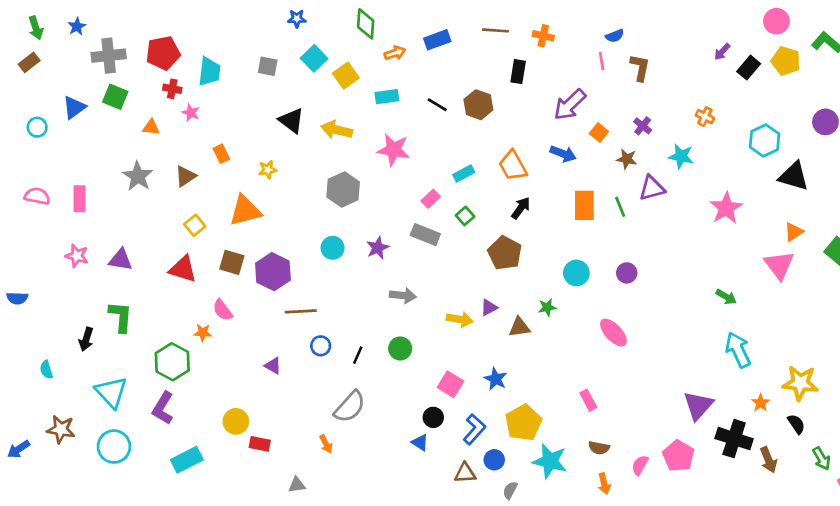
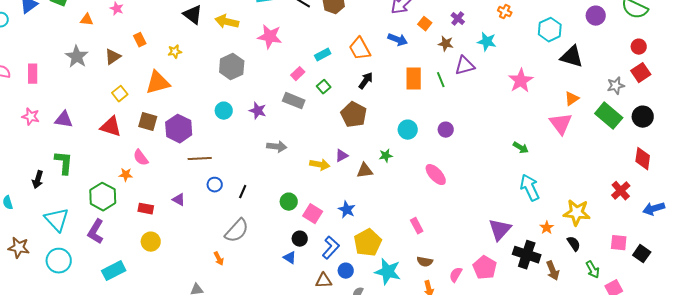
purple star: (378, 248) -> (258, 111), turned -30
green circle: (400, 348) -> (289, 202), moved
red rectangle: (260, 444) -> (146, 209), moved

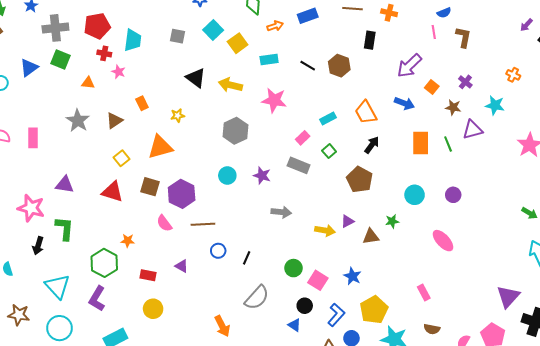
pink star: (31, 117) -> (31, 208), moved, size x1.5
pink semicircle: (141, 158) -> (164, 223), moved
gray semicircle: (237, 231) -> (257, 298), moved
orange arrow: (219, 259) -> (222, 326), size x1.5

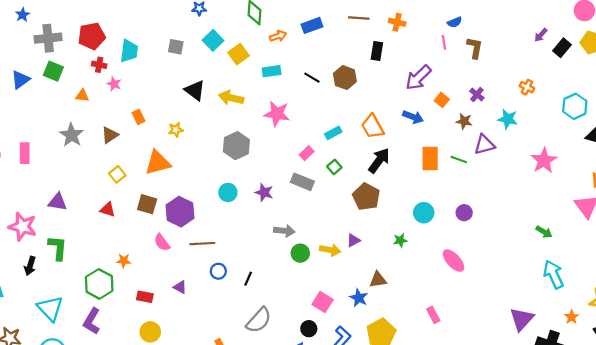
green line: (448, 144) -> (459, 159), turned -49
black arrow: (372, 145) -> (379, 161), size x1.4
red triangle: (112, 192) -> (108, 209), size x0.7
brown triangle: (371, 237) -> (378, 280), moved
green circle: (293, 268) -> (300, 253), moved

